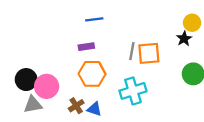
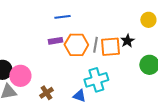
black star: (184, 39) -> (127, 41), moved
orange hexagon: (92, 74) -> (76, 45), moved
blue triangle: (94, 109) -> (79, 96), moved

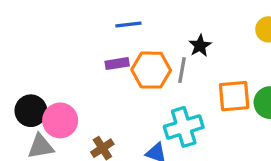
black star: (127, 41) -> (200, 46), moved
orange square: (110, 47) -> (234, 96), moved

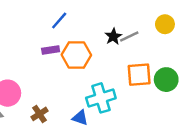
blue line: (128, 25) -> (59, 21), turned -42
gray line: (182, 70) -> (129, 36), moved, turned 54

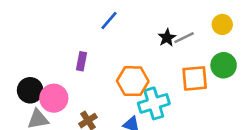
purple rectangle: (51, 50) -> (81, 61), moved, turned -70
orange hexagon: (76, 55) -> (133, 81), moved
green circle: (166, 80) -> (224, 65), moved

